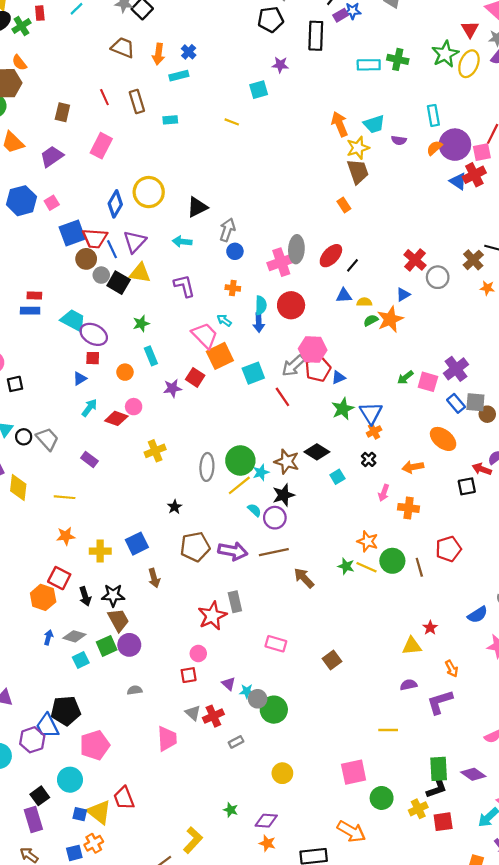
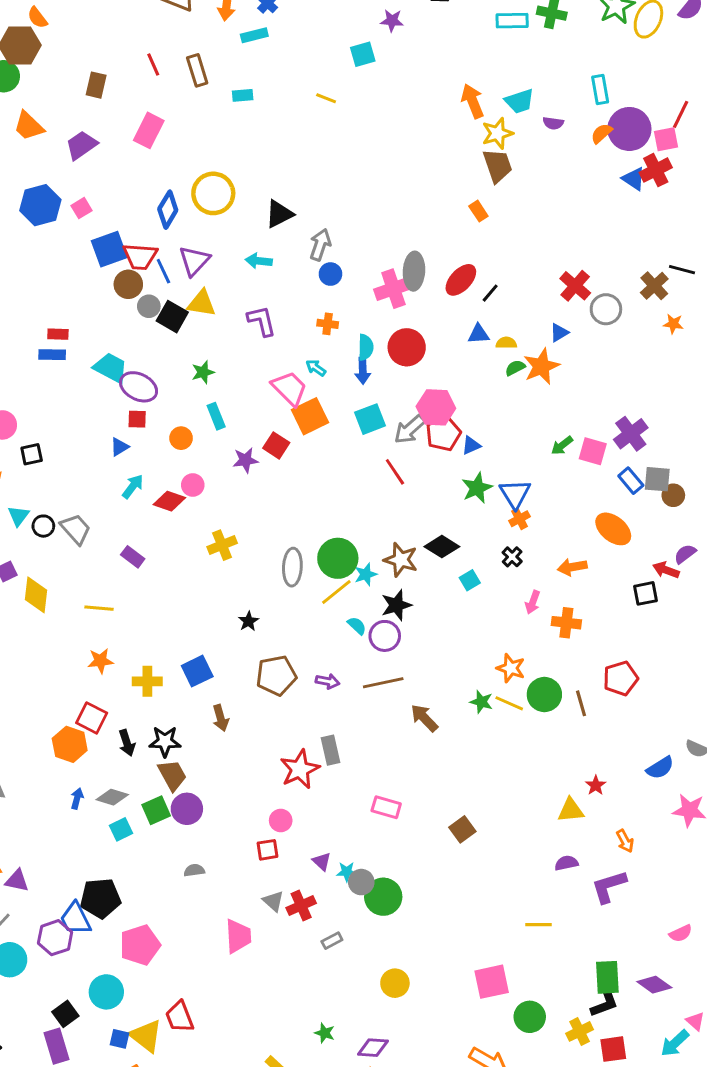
cyan square: (253, 373) -> (370, 419), moved
purple arrow: (233, 551) -> (328, 681), size x0.6

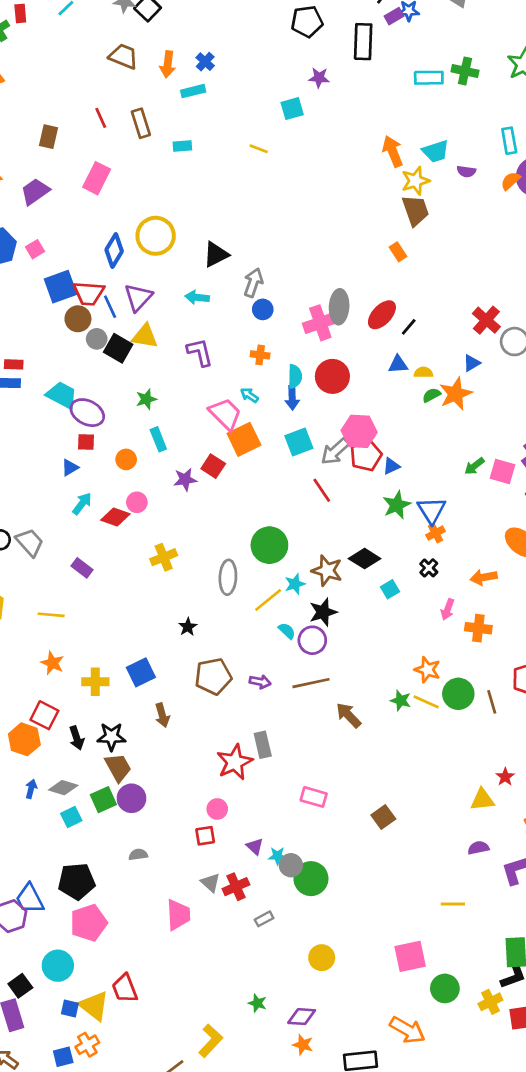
green circle: (338, 558) -> (269, 545), moved
orange star: (100, 661) -> (52, 663), turned 30
black pentagon: (100, 898) -> (77, 881), moved

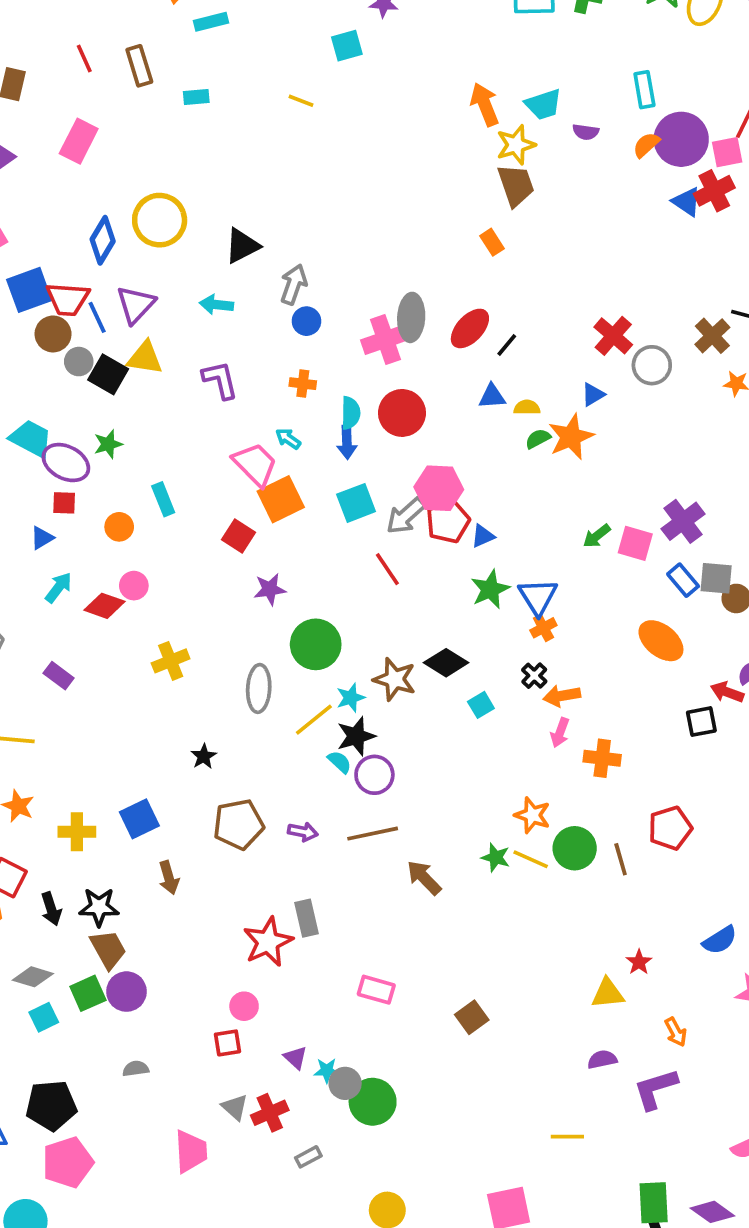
green star: (146, 399) -> (108, 444), moved
purple star: (185, 480) -> (270, 589), moved
orange arrow: (484, 577) -> (562, 696), moved
black star: (323, 612) -> (356, 736), moved

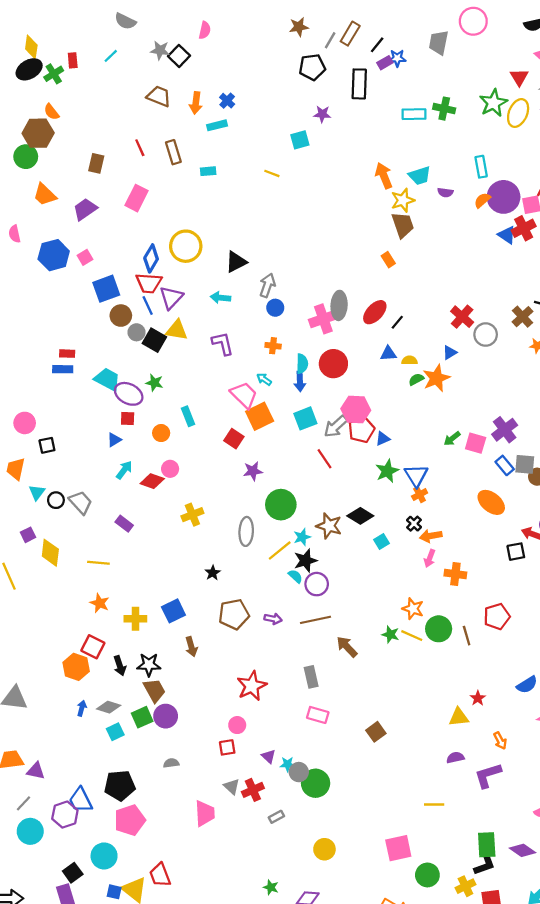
red trapezoid: (68, 299) -> (149, 283), moved
green star: (108, 444) -> (154, 383), turned 30
gray rectangle: (306, 918) -> (311, 677), moved

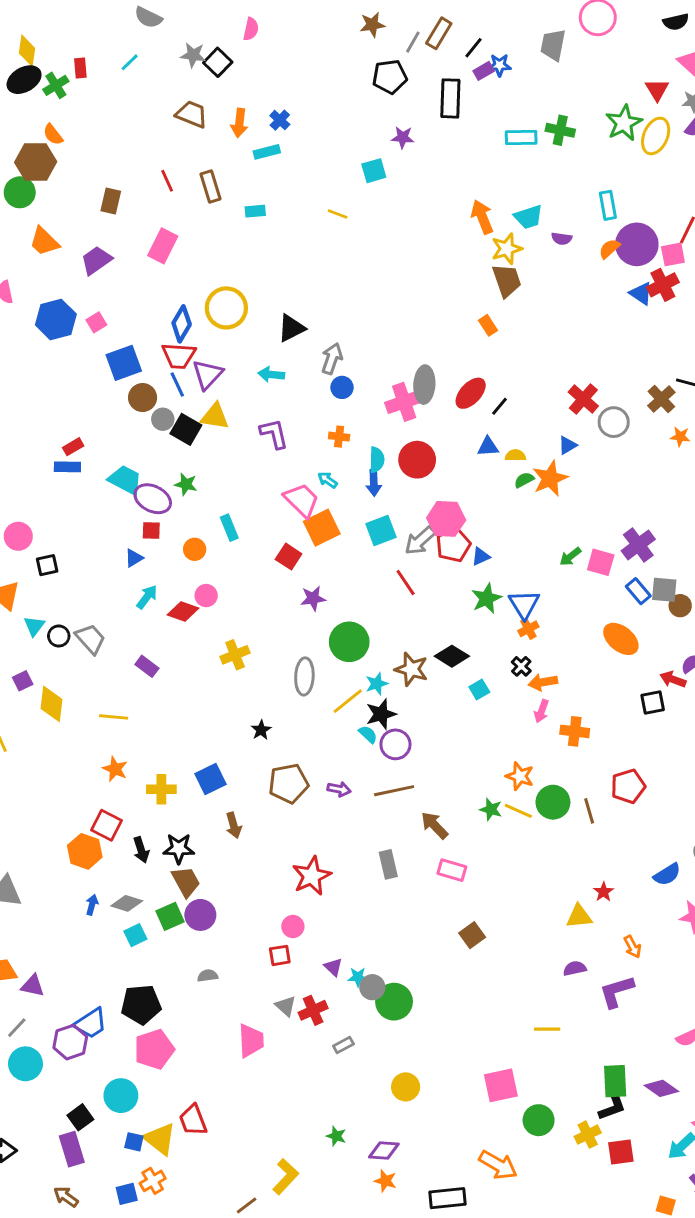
red rectangle: (67, 354) -> (73, 447), turned -32
pink rectangle: (318, 715) -> (452, 870), moved
blue trapezoid: (81, 800) -> (91, 1023), turned -96

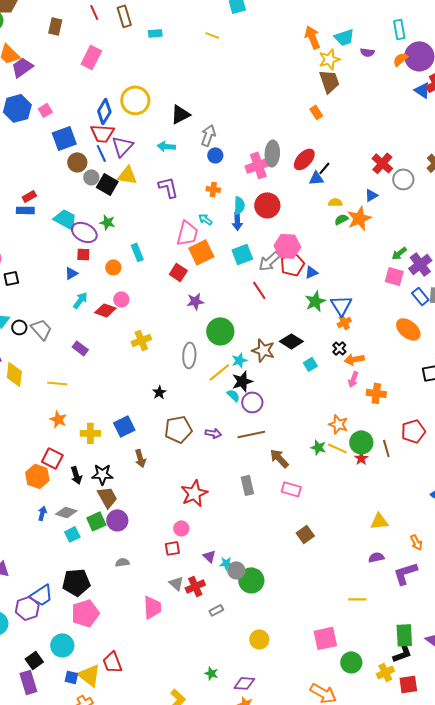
purple trapezoid: (96, 260) -> (22, 67), moved
blue triangle: (488, 447) -> (316, 178), moved
pink trapezoid: (302, 500) -> (187, 233), turned 60
green arrow: (570, 557) -> (399, 253), moved
red star: (604, 892) -> (361, 458), moved

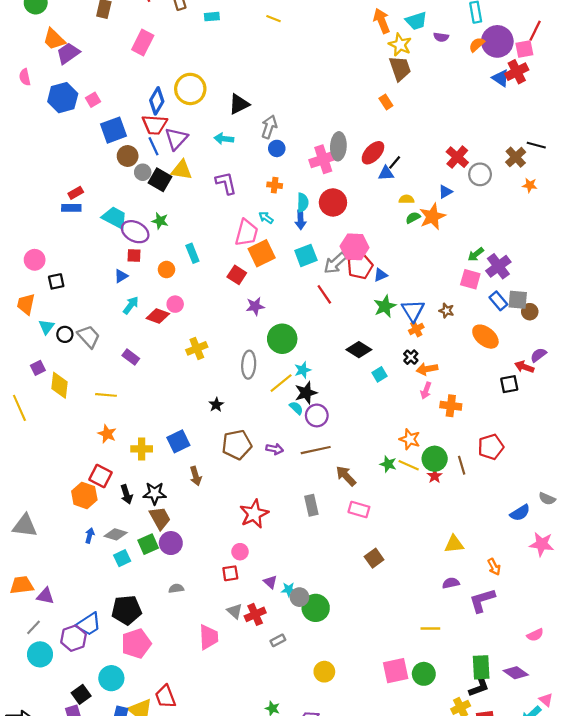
yellow star: (329, 59) -> (400, 45), turned -30
brown star: (263, 350) -> (446, 311), moved, size x0.6
green circle: (351, 662) -> (424, 674), moved

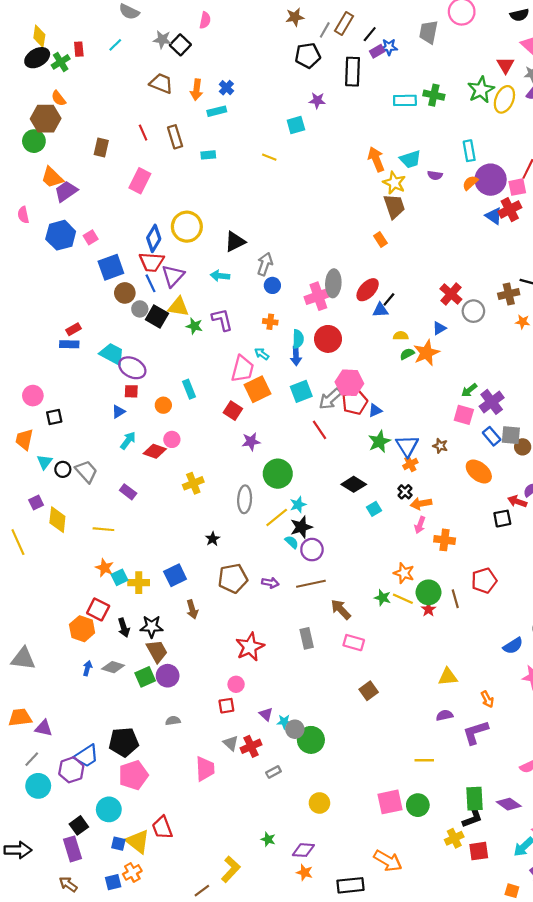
brown cross: (516, 157) -> (509, 294), turned 30
green star: (160, 221) -> (194, 326), moved
cyan square: (122, 558) -> (119, 577), moved

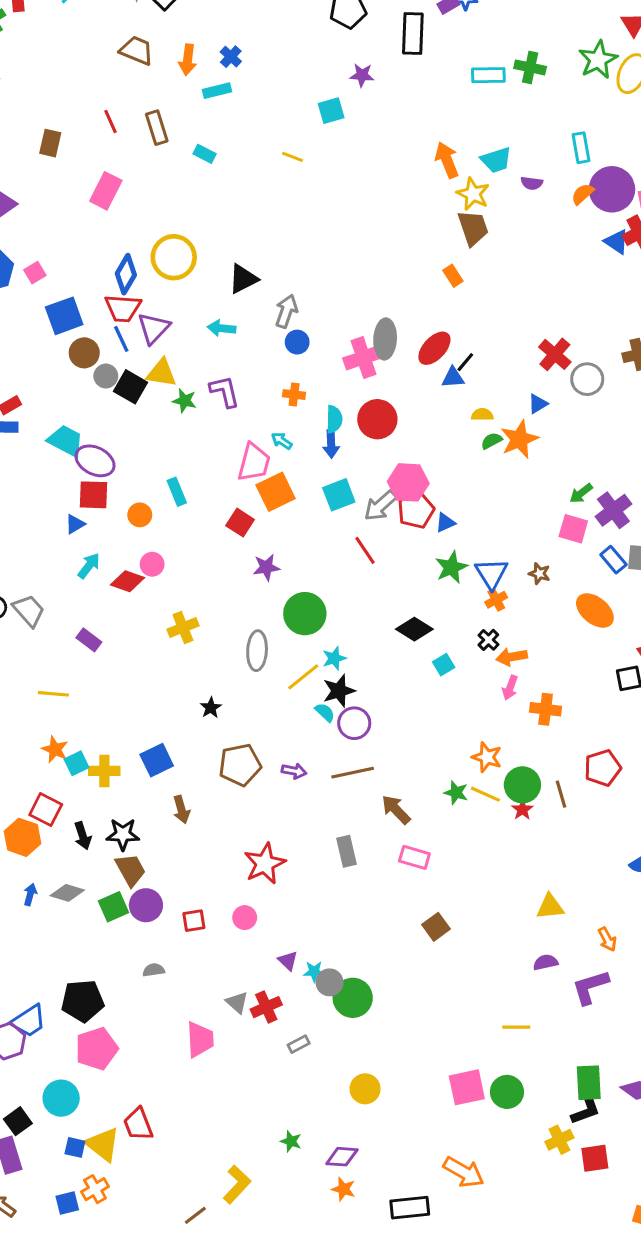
cyan rectangle: (208, 155) -> (205, 154), turned 32
red square: (131, 391) -> (93, 495), size x1.5
red square: (226, 706) -> (194, 921), moved

